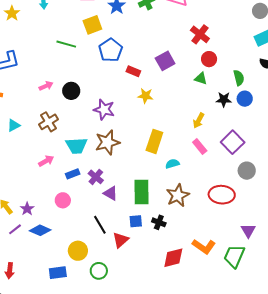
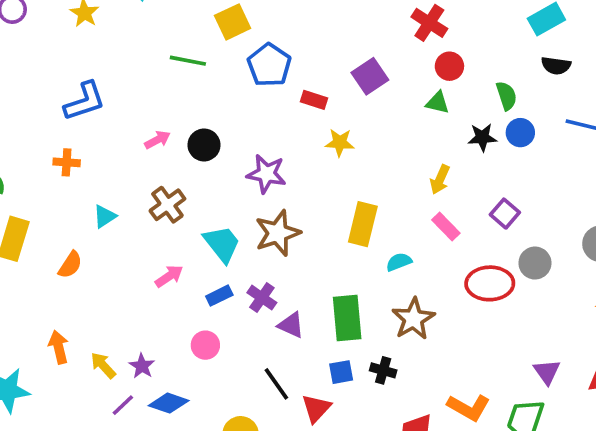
purple square: (233, 142) -> (505, 214), size x0.7
cyan trapezoid: (77, 146) -> (222, 244), turned -120
red ellipse: (222, 195) -> (490, 283), moved

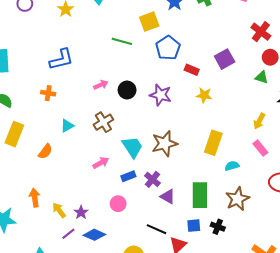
purple star: (266, 174) -> (160, 95), moved
black line: (276, 384) -> (157, 229), turned -36

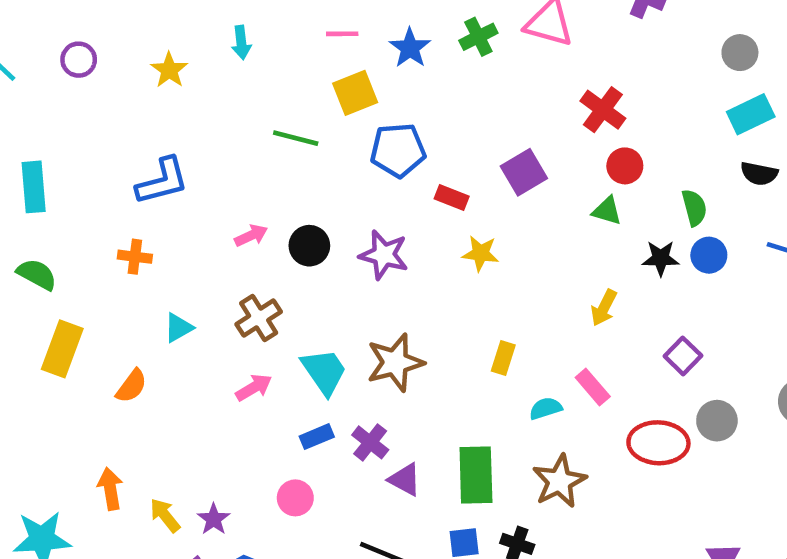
blue pentagon: (168, 48) -> (398, 150), turned 30
yellow rectangle: (213, 143) -> (503, 358), size x0.6
pink rectangle: (260, 148) -> (593, 387), moved
pink arrow: (101, 163) -> (254, 388), moved

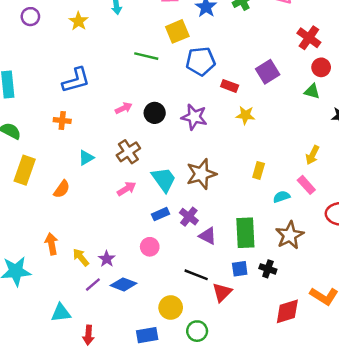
yellow arrow: (604, 308) -> (312, 155), moved

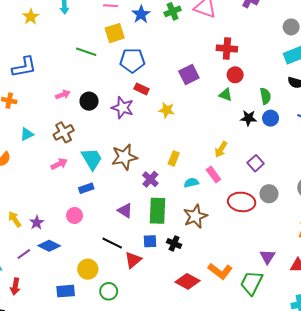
red cross: (309, 38) -> (227, 49), turned -36
red rectangle: (230, 86) -> (142, 89), moved
purple cross: (189, 217) -> (150, 179), moved
purple line: (93, 285) -> (24, 254), moved
red diamond: (287, 311) -> (187, 281), turned 40

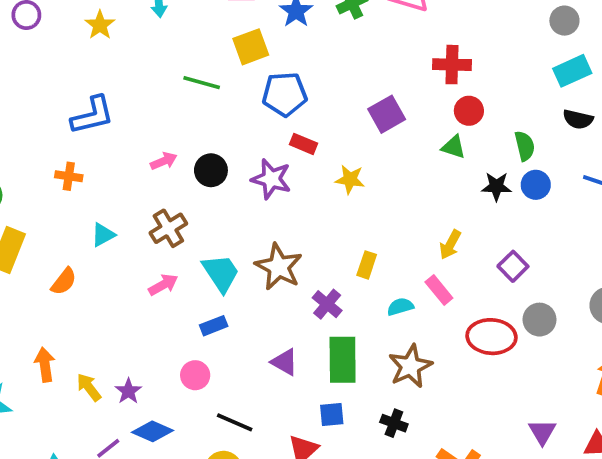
brown star: (124, 157) -> (279, 267), turned -30
black line: (112, 243) -> (235, 422), moved
black cross: (174, 243) -> (394, 423), moved

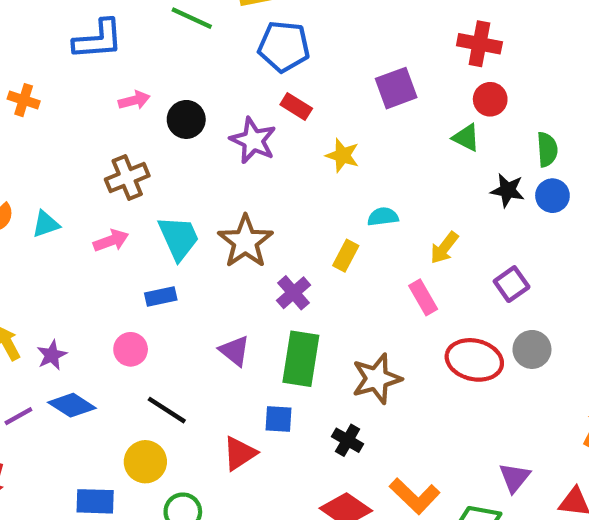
blue L-shape: (92, 115) -> (98, 39), moved
cyan triangle: (103, 235) -> (46, 224), moved
cyan semicircle: (400, 307) -> (383, 217), moved

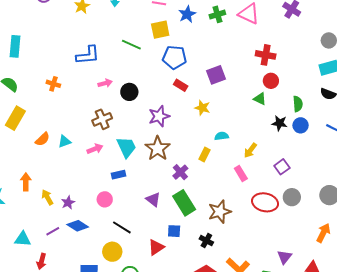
purple square: (396, 88) -> (216, 75), moved
purple star: (253, 140) -> (159, 116), moved, turned 30
green rectangle: (301, 359) -> (184, 203), turned -40

